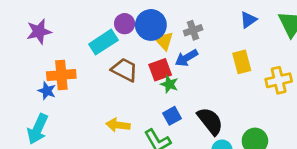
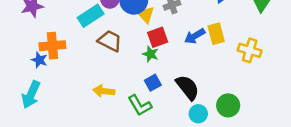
blue arrow: (186, 58) -> (195, 36), moved
red square: (160, 70) -> (158, 37), moved
yellow cross: (279, 80) -> (250, 50), turned 30

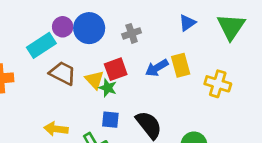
yellow triangle: (146, 15) -> (94, 80), moved
blue square: (153, 83) -> (110, 120), turned 35

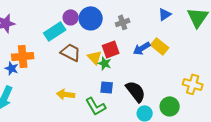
yellow rectangle: (181, 65) -> (160, 46), turned -36
yellow cross: (218, 84) -> (193, 84), moved

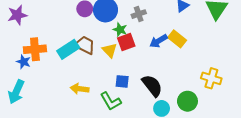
cyan rectangle: (55, 31) -> (68, 49), moved
green star: (105, 63) -> (120, 30), moved

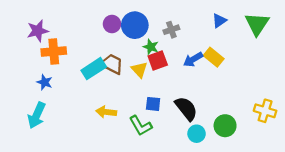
orange cross: (35, 49) -> (54, 51), moved
yellow cross: (211, 78) -> (265, 111), moved

